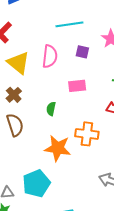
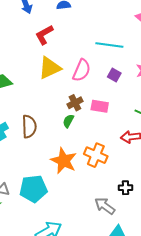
yellow triangle: (18, 63) -> (50, 68), turned 40
brown cross: (14, 95) -> (75, 103), moved

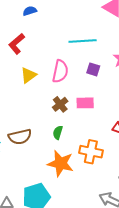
yellow triangle: (50, 68) -> (28, 75), size x0.7
green semicircle: (68, 121) -> (58, 133), moved
brown semicircle: (29, 126) -> (20, 137), turned 90

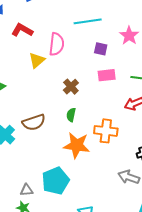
red L-shape: (17, 44) -> (22, 30), turned 75
pink semicircle: (60, 71) -> (57, 44), moved
pink rectangle: (85, 103) -> (107, 75), moved

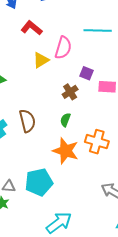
purple square: (101, 49) -> (87, 73), moved
brown semicircle: (34, 122) -> (27, 121), turned -95

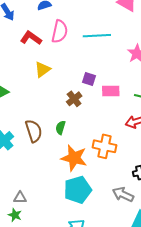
pink semicircle: (63, 48) -> (60, 31), moved
green semicircle: (65, 120) -> (61, 128), moved
cyan pentagon: (39, 182) -> (78, 190), moved

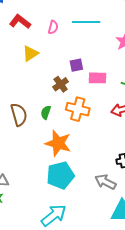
pink semicircle: (60, 31) -> (53, 27), moved, size x0.6
purple square: (89, 79) -> (76, 65), turned -32
orange cross: (105, 146) -> (78, 109), moved

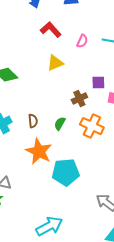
brown semicircle: (19, 115) -> (33, 121), size x0.6
orange star: (58, 143) -> (39, 151), moved
cyan pentagon: (60, 175) -> (66, 172), moved

